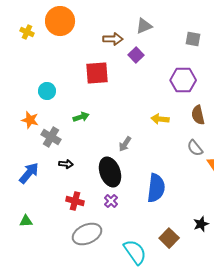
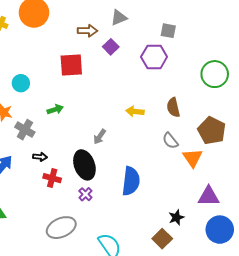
purple hexagon: (183, 80) -> (154, 57), moved
red cross: (75, 201) -> (52, 178), moved
brown square: (169, 238) -> (162, 239), moved

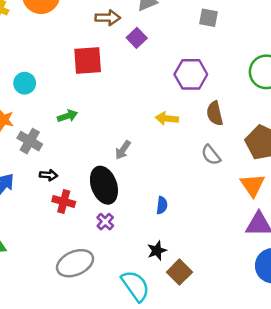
purple hexagon: (154, 57) -> (191, 74), moved
orange triangle: (192, 158) -> (253, 185), moved
blue semicircle: (131, 181) -> (162, 205), size x0.5
black star: (176, 217) -> (157, 251), moved
brown square: (162, 239) -> (179, 272), moved

